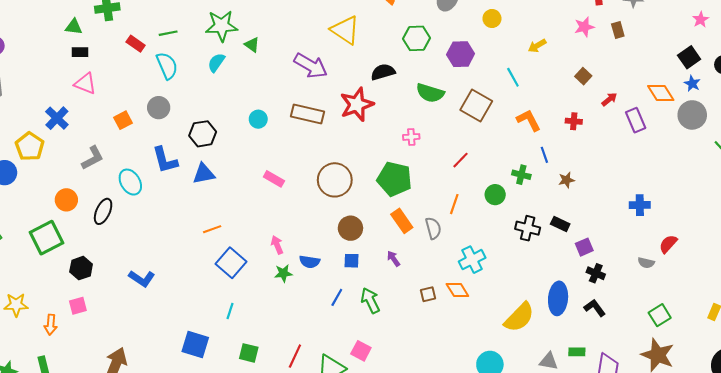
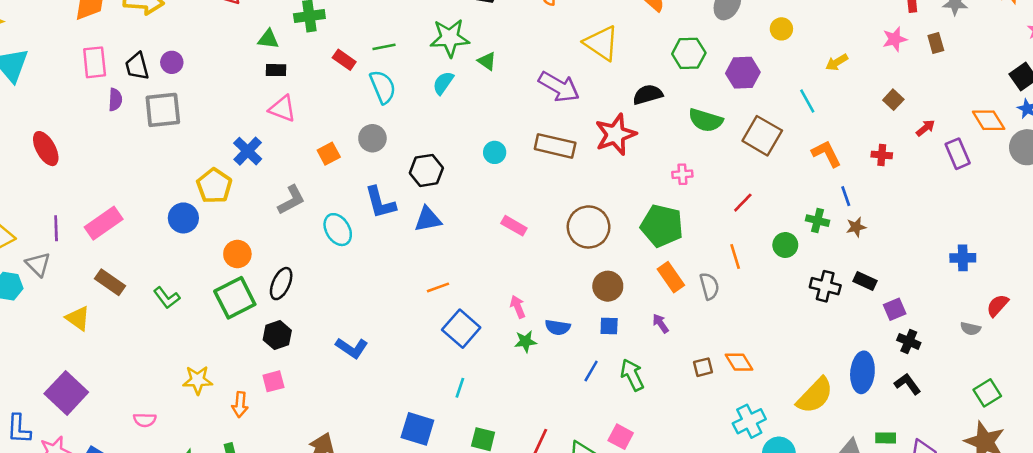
brown star: (566, 180) -> (856, 227), moved
orange circle: (66, 200) -> (237, 254), moved
orange line: (454, 204) -> (735, 257), turned -36
black ellipse: (103, 211) -> (281, 284), moved
cyan cross: (472, 260) -> (749, 421), moved

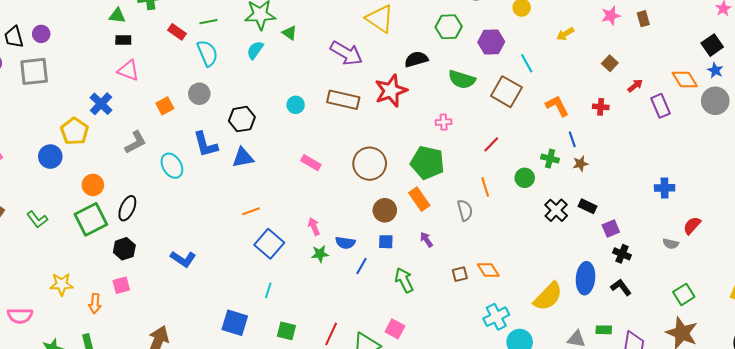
cyan line: (807, 101) -> (527, 63), moved
orange rectangle: (671, 277) -> (419, 199), moved
black cross: (825, 286) -> (556, 210), turned 30
blue line: (591, 371) -> (361, 266), moved
pink semicircle: (145, 420) -> (20, 316), size x1.4

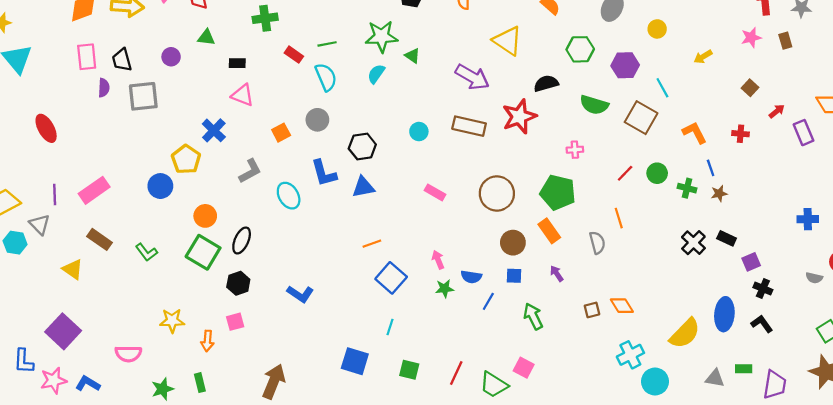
green triangle: (117, 16) -> (206, 38), moved
purple circle: (41, 34) -> (171, 57), moved
green circle: (525, 178) -> (657, 173), moved
green square: (91, 219) -> (203, 252), turned -32

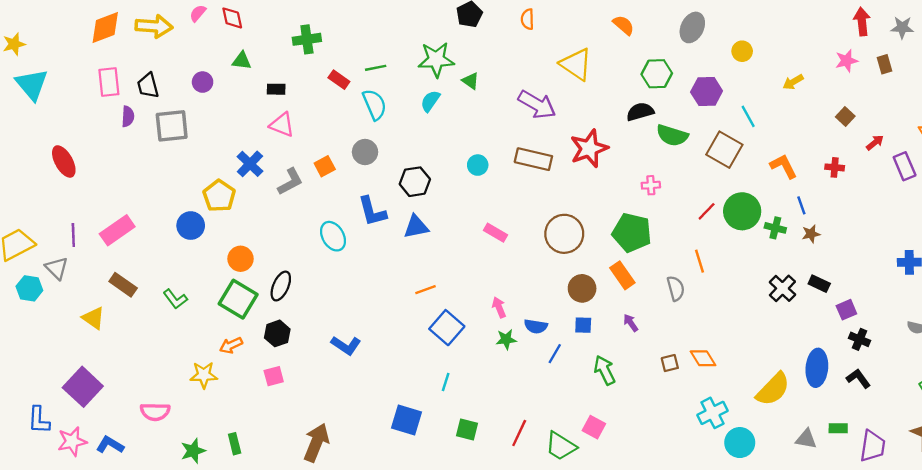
black semicircle: (546, 83) -> (640, 112), moved
gray L-shape: (250, 171) -> (290, 182), moved
green circle: (657, 173) -> (742, 211), size x1.6
orange arrow: (207, 341) -> (231, 345), moved, turned 60

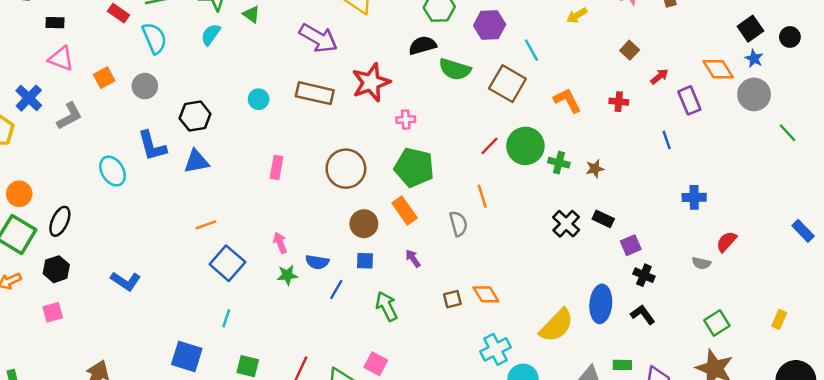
orange square: (325, 166) -> (104, 78), moved
pink cross: (651, 185) -> (406, 120), moved
blue line: (801, 205) -> (667, 140), moved
pink rectangle: (495, 233) -> (276, 167), turned 70

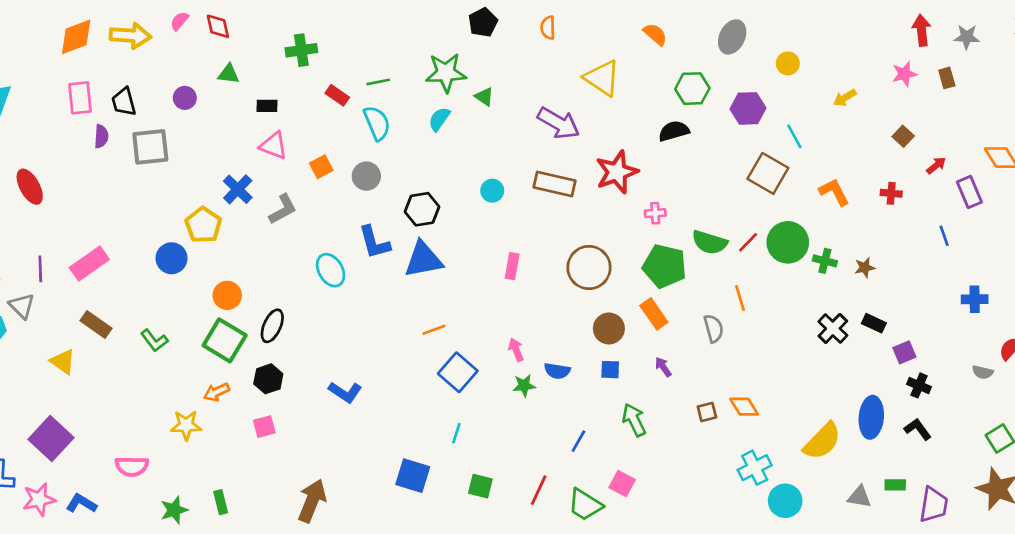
green semicircle: (455, 69) -> (710, 242), moved
blue triangle: (196, 161) -> (423, 260), size x1.4
blue line: (336, 290) -> (578, 441), moved

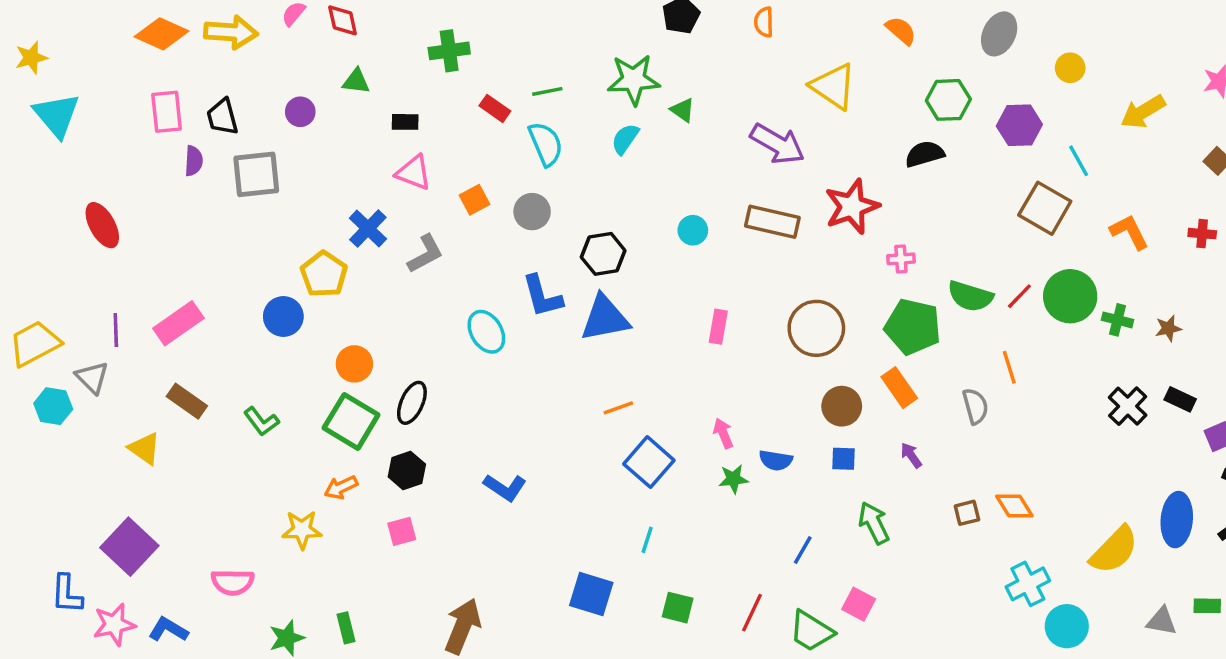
orange diamond: (76, 37) -> (161, 34), turned 45
yellow arrow: (845, 98) -> (1143, 112), size x1.5

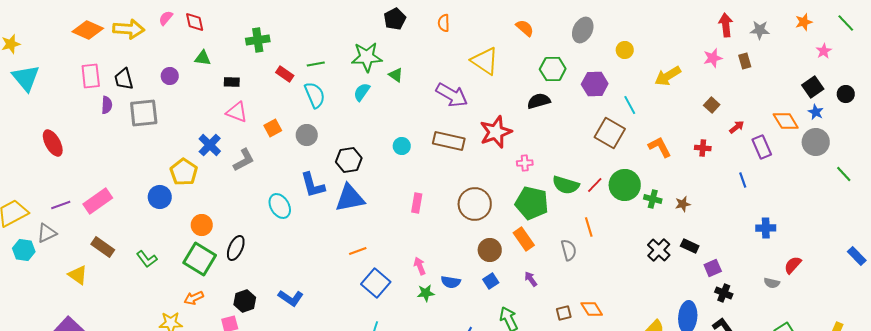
purple line: (116, 330) -> (61, 205), turned 72
gray triangle: (92, 377) -> (47, 233), turned 50
blue square: (843, 459) -> (491, 281), turned -35
black hexagon: (407, 470) -> (245, 301), moved

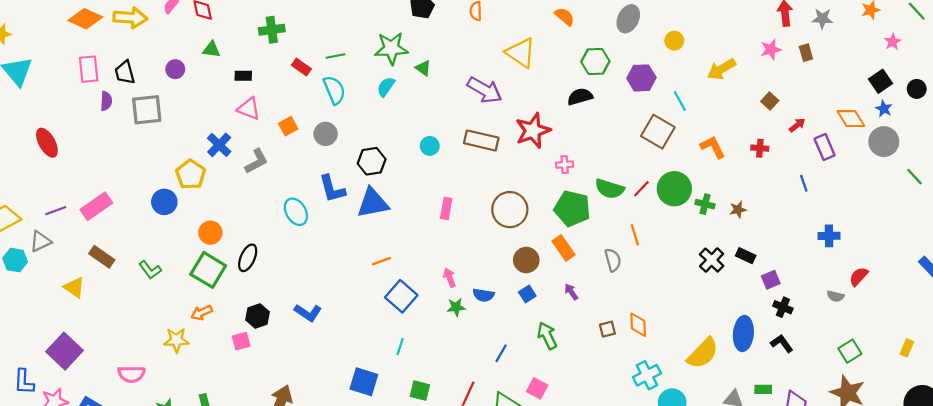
orange diamond: (592, 309) -> (638, 325), turned 30

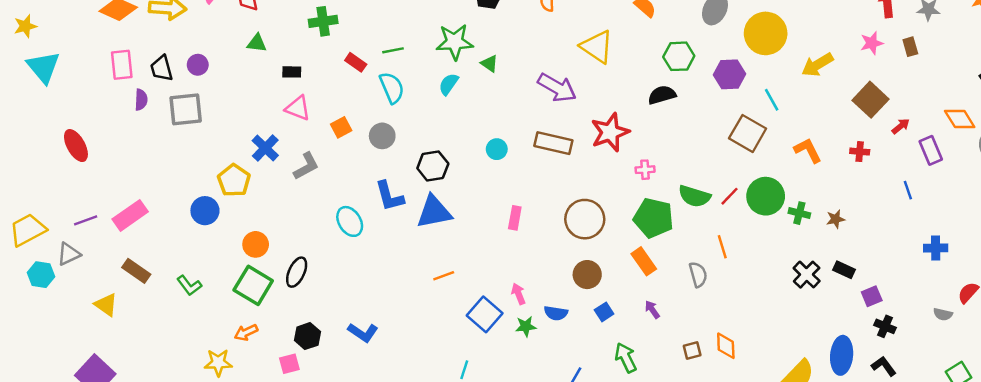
yellow circle: (674, 41) -> (766, 33), size x2.0
purple circle: (175, 69) -> (198, 65), moved
brown square: (770, 101) -> (871, 100), size x1.8
brown circle: (526, 260) -> (587, 275), moved
blue square: (401, 296) -> (485, 314), moved

